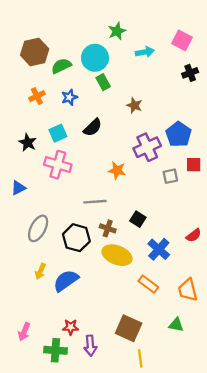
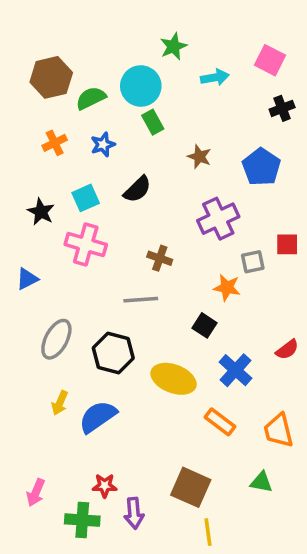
blue pentagon: (178, 134) -> (261, 167), moved
orange star: (117, 170) -> (227, 288), moved
brown cross: (108, 228) -> (160, 258), moved

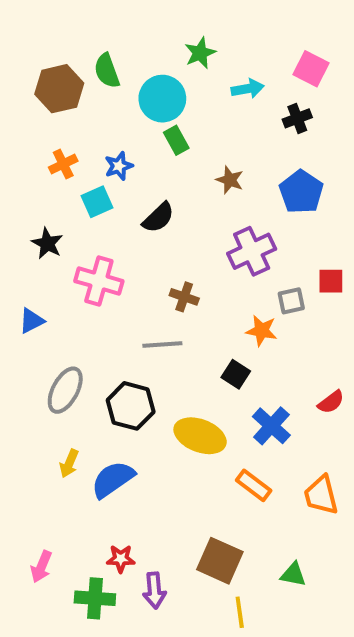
green semicircle: (91, 98) -> (107, 71), moved, turned -84
black cross: (282, 108) -> (297, 118), moved
cyan square: (86, 198) -> (97, 202), moved
green triangle: (261, 482) -> (293, 575), moved

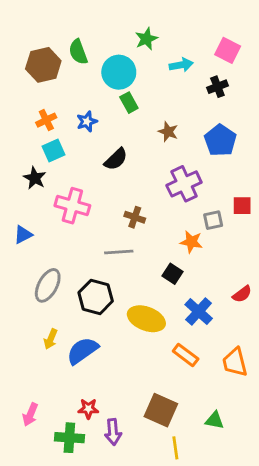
cyan square: (97, 202) -> (54, 150), moved

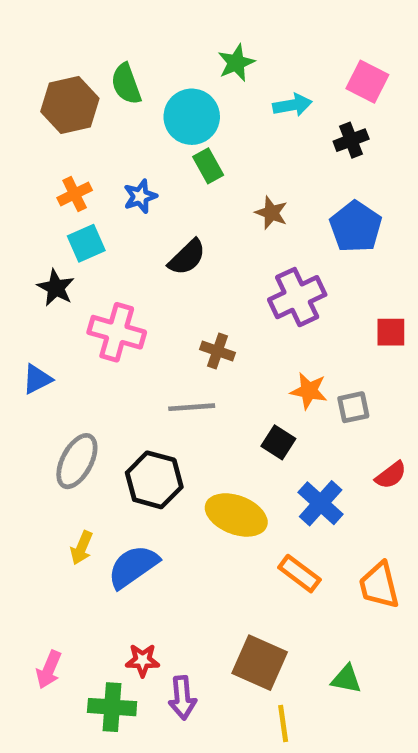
gray square: (213, 220) -> (353, 407), moved

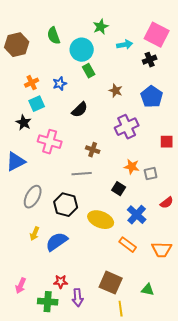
pink square: (367, 82) -> (157, 35), size x1.4
brown hexagon: (70, 105) -> (17, 45), moved
blue triangle: (37, 379) -> (16, 162), size x1.5
orange trapezoid: (379, 585) -> (162, 250), turned -75

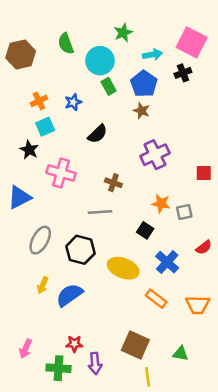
blue pentagon: (152, 97) -> (144, 84), moved

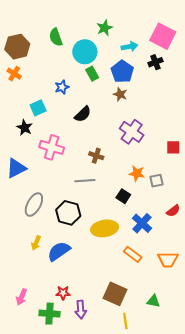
orange cross: (39, 101) -> (14, 74), moved, turned -32
purple cross: (155, 155) -> (132, 132), turned -30
yellow ellipse: (123, 268) -> (105, 228), turned -30

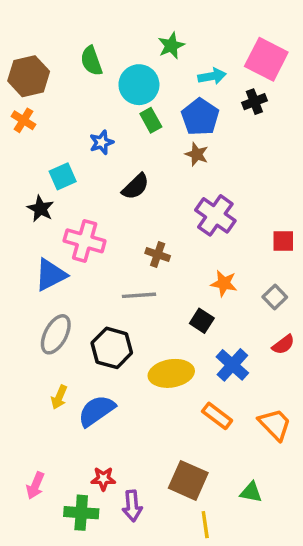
blue triangle: (16, 168) -> (51, 275), moved
gray square: (157, 181) -> (275, 297), moved, turned -32
orange trapezoid: (168, 260) -> (275, 424), turned -135

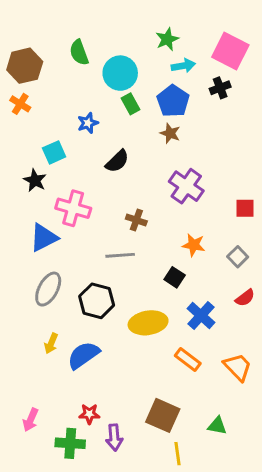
green star: (171, 46) -> (167, 39), moved

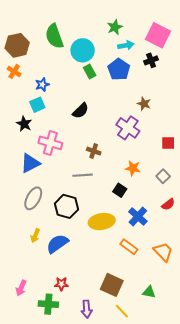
green semicircle: (79, 52) -> (54, 36), size x1.4
blue star: (88, 123) -> (42, 85), moved
brown star: (170, 133) -> (144, 104), moved
purple arrow: (114, 437) -> (87, 309), moved
yellow line: (177, 454) -> (122, 311), turned -35

